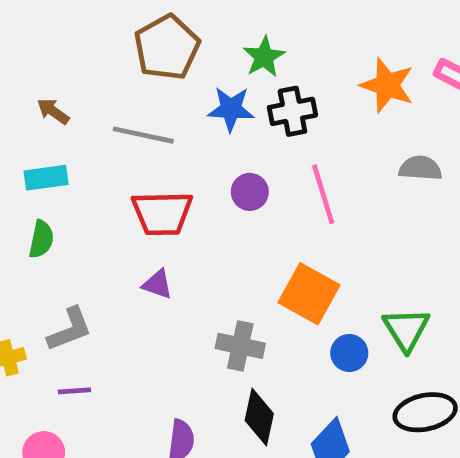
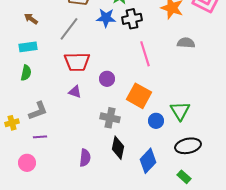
gray line: (143, 135) -> (69, 29), turned -65
purple circle: (250, 192) -> (107, 79), moved

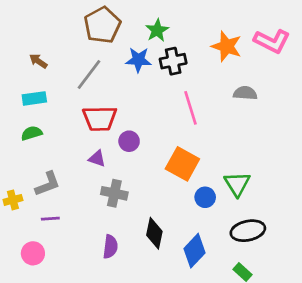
green semicircle: (26, 73) -> (32, 133), turned -119
purple circle: (107, 79) -> (129, 141), moved
gray cross: (110, 118) -> (114, 193), moved

